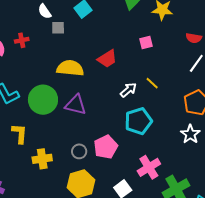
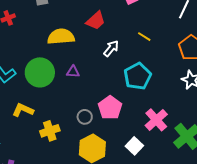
white arrow: (128, 90) -> (111, 48), moved
purple triangle: (76, 105) -> (73, 72), size x0.6
yellow L-shape: (20, 134) -> (23, 110), turned -60

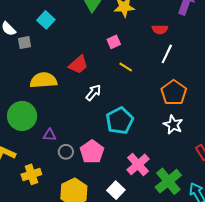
yellow line: (144, 37) -> (126, 67), moved
purple triangle: (73, 72) -> (50, 135), moved
gray circle: (85, 117) -> (66, 152), moved

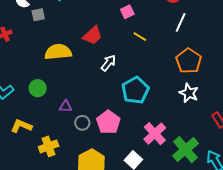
green circle: (22, 116) -> (38, 88), size x0.6

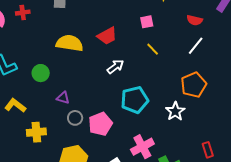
white star: (189, 93) -> (175, 111), moved

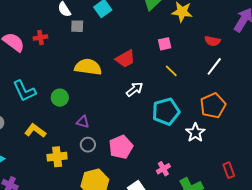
cyan pentagon: (135, 100) -> (166, 112), moved
gray circle: (75, 118) -> (88, 145), moved
pink cross: (142, 147) -> (163, 169), size x0.6

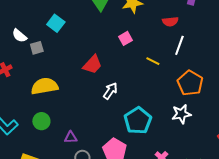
yellow semicircle: (88, 67) -> (44, 86), moved
yellow line: (171, 71) -> (153, 61), moved
cyan pentagon: (166, 112) -> (138, 121), moved
white star: (195, 133) -> (181, 114), turned -30

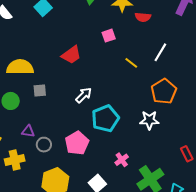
red semicircle: (170, 22) -> (143, 17), moved
gray square: (37, 48) -> (40, 90), moved
white arrow: (110, 91) -> (84, 95), moved
purple triangle: (71, 137) -> (28, 131), moved

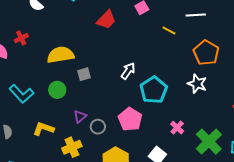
white line: (160, 52) -> (196, 15), turned 66
red trapezoid: (71, 55) -> (106, 20), moved
white star: (149, 120) -> (197, 84), turned 30
purple triangle: (28, 131) -> (80, 116), turned -40

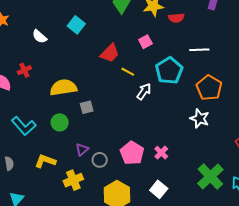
yellow line: (169, 31) -> (128, 72), moved
white arrow: (128, 71) -> (144, 92), moved
cyan pentagon: (154, 90) -> (169, 71), moved
pink cross: (177, 128) -> (161, 153), moved

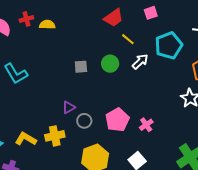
yellow semicircle: (63, 88) -> (47, 25), moved, size x0.6
green circle: (60, 122) -> (110, 64), moved
yellow L-shape: (45, 161) -> (26, 139), moved

